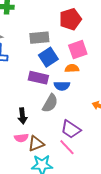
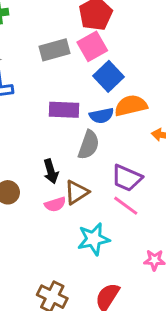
pink square: (78, 50) -> (92, 46), moved
blue square: (48, 57) -> (109, 76), moved
orange semicircle: (72, 68) -> (131, 106), moved, size x1.5
brown triangle: (36, 144) -> (77, 192), moved

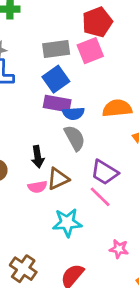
blue square: (109, 76) -> (56, 79), moved
blue semicircle: (102, 116) -> (73, 113), moved
gray semicircle: (89, 145) -> (75, 138), turned -56

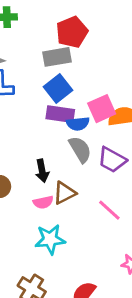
red pentagon: (97, 22) -> (72, 32), moved
pink square: (90, 51) -> (102, 109), moved
purple trapezoid: (104, 172) -> (112, 160), moved
cyan star: (67, 223) -> (50, 239), moved

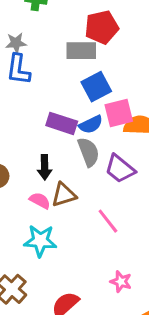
blue square: (58, 88) -> (96, 87), moved
purple rectangle: (60, 114) -> (62, 123), moved
blue semicircle: (78, 124) -> (91, 124), turned -30
pink semicircle: (43, 202) -> (40, 201), turned -150

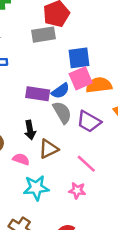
blue square: (96, 87) -> (79, 58), moved, turned 30
pink semicircle: (40, 201) -> (21, 159), moved
pink star: (121, 282) -> (77, 190), moved

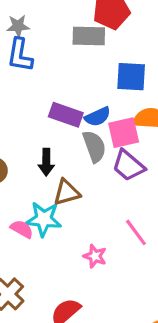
pink square: (81, 78) -> (124, 133), moved
pink semicircle: (21, 159) -> (22, 229), moved
pink line: (86, 164) -> (136, 232), moved
cyan star: (36, 188) -> (44, 219), moved

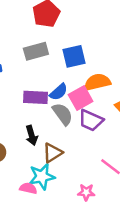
gray rectangle: (89, 36) -> (36, 51), moved

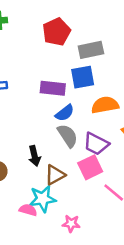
gray rectangle: (36, 51) -> (91, 50), moved
purple rectangle: (36, 97) -> (53, 88), moved
pink square: (81, 98) -> (90, 167), moved
pink star: (86, 192) -> (71, 224), moved

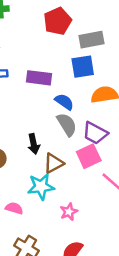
purple rectangle: (53, 88) -> (39, 78), moved
blue semicircle: (65, 113) -> (64, 102), turned -108
pink semicircle: (28, 210) -> (14, 208), moved
pink star: (71, 224) -> (69, 212), turned -30

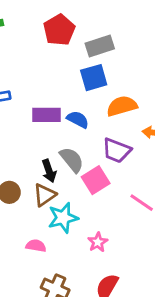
purple rectangle: (39, 78) -> (47, 115), moved
gray semicircle: (67, 124) -> (72, 160), moved
pink square: (89, 156) -> (96, 180), moved
brown triangle: (54, 163) -> (45, 195), moved

